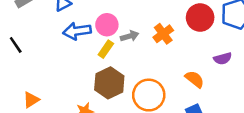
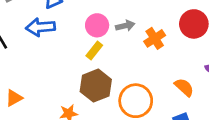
blue arrow: (77, 31) -> (40, 27), moved
gray arrow: (130, 36) -> (125, 26), moved

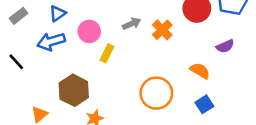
pink circle: (97, 25) -> (89, 31), moved
brown hexagon: (96, 86) -> (74, 90), moved

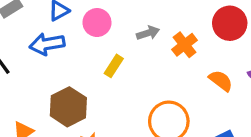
pink circle: (89, 31) -> (97, 23), moved
orange semicircle: (200, 71) -> (221, 81), moved

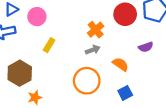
gray arrow: (148, 33) -> (93, 50), moved
orange semicircle: (221, 81) -> (121, 64), moved

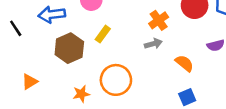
brown hexagon: (20, 73) -> (69, 48), moved
orange circle: (87, 81) -> (116, 80), moved

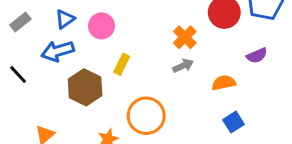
orange semicircle: (184, 63) -> (224, 83), turned -42

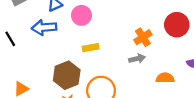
yellow rectangle: (122, 64) -> (91, 48), turned 42
brown hexagon: (85, 87) -> (67, 75), moved

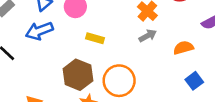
yellow rectangle: (91, 48) -> (95, 38), turned 42

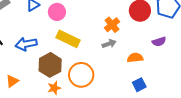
blue arrow: (39, 31) -> (26, 44), moved
yellow rectangle: (95, 38) -> (68, 39), size x1.6

